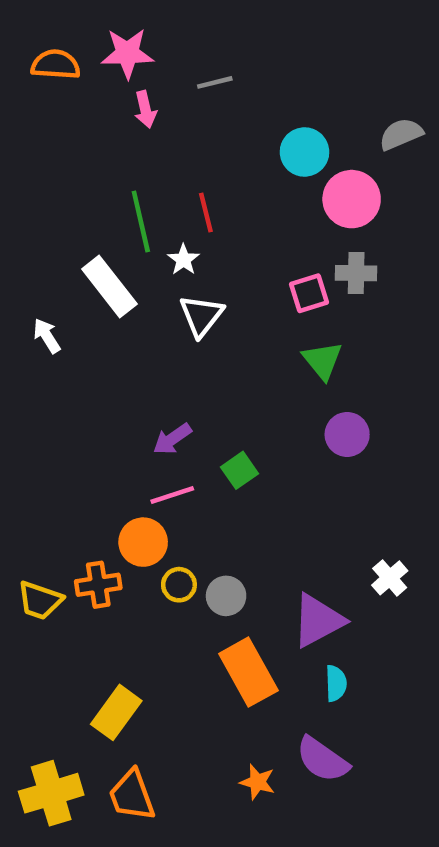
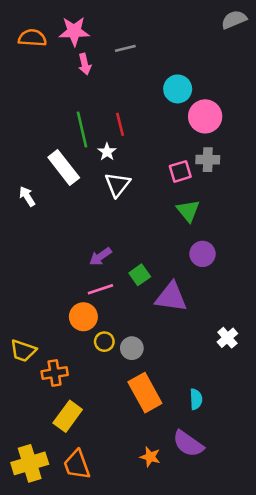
gray semicircle: (401, 134) -> (234, 20), moved
orange cross: (98, 585) -> (55, 373), moved
purple triangle: (318, 621) -> (171, 297), moved, turned 36

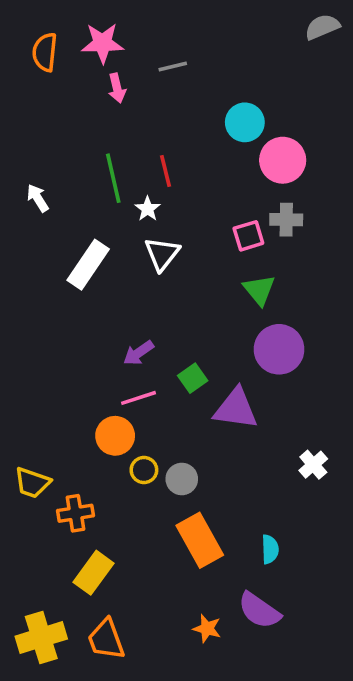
orange semicircle: (32, 38) -> (45, 52), turned -88
white rectangle: (64, 167) -> (88, 265), moved, turned 72
white arrow: (27, 196) -> (38, 198), moved
purple circle: (203, 254) -> (279, 349), size x1.4

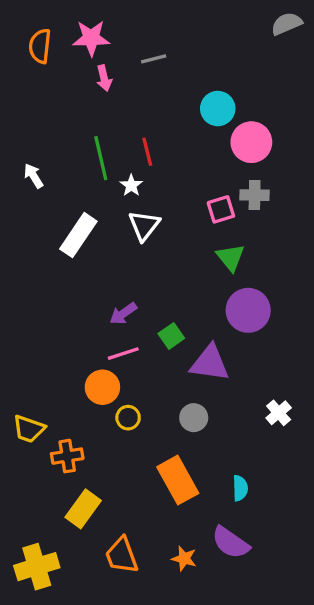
gray circle: (182, 479) -> (194, 418), moved
orange trapezoid: (106, 639) -> (122, 555), moved

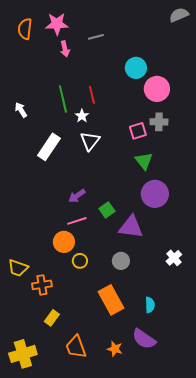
yellow rectangle: (83, 509) -> (52, 318), size x0.7

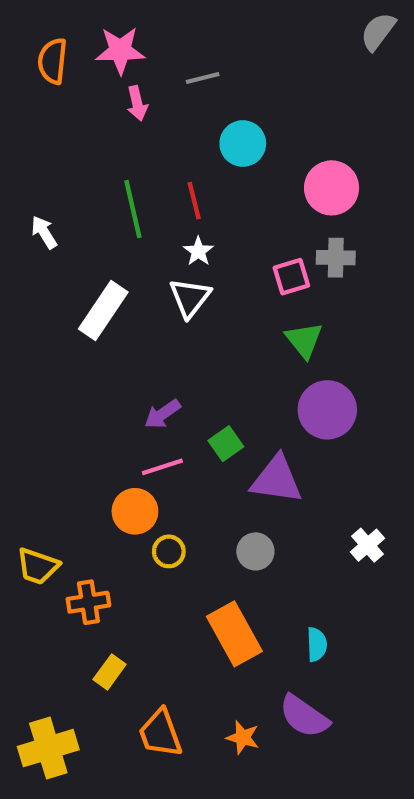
gray semicircle: (179, 15) -> (378, 31), turned -30
cyan circle: (136, 68) -> (243, 143), moved
white star: (82, 116) -> (198, 251), moved

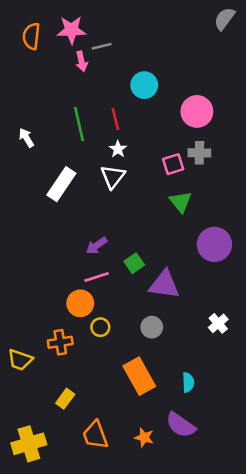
gray line: (203, 78) -> (102, 46), moved
purple circle: (327, 410) -> (214, 244), moved
yellow trapezoid: (38, 566) -> (20, 360), moved
orange cross: (88, 602) -> (60, 342), moved

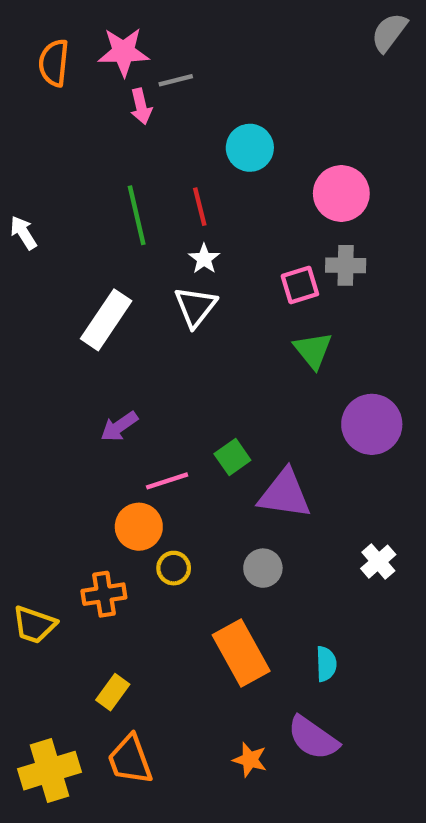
white arrow: (26, 138) -> (23, 233), moved
purple arrow: (97, 246) -> (119, 427), moved
orange trapezoid: (95, 435) -> (130, 760), moved

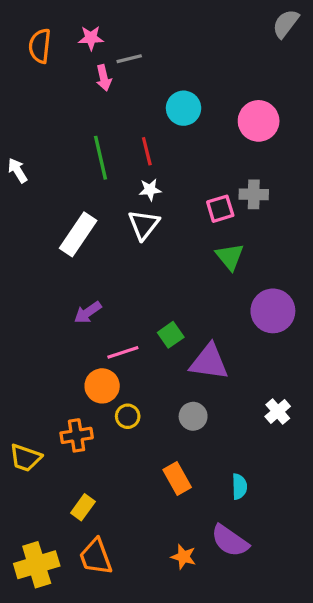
pink star: (124, 52) -> (91, 38), size x0.7
pink circle: (341, 193) -> (259, 121), moved
white star: (204, 259) -> (150, 190), turned 30
orange rectangle: (241, 653) -> (177, 479), size x0.7

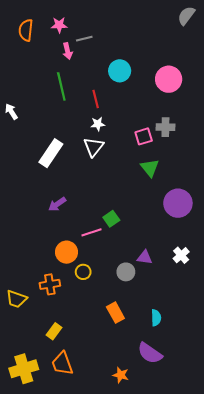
green line: (101, 158) -> (61, 86), moved
pink line: (123, 352) -> (91, 232), moved
purple triangle: (209, 362) -> (145, 257), moved, size x0.6
white cross: (278, 411) -> (181, 255), moved
orange star: (184, 557) -> (121, 375), moved

